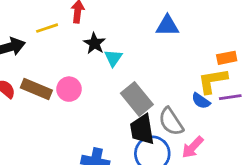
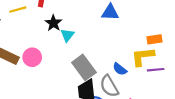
blue semicircle: (201, 101) -> (120, 69), moved

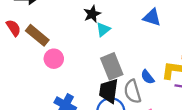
pink circle: (32, 57) -> (54, 59), moved

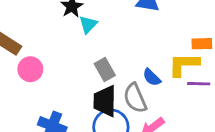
gray rectangle: (112, 66) -> (105, 70), size x0.7

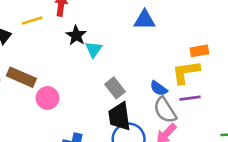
purple line: (199, 84) -> (190, 98), moved
gray semicircle: (135, 98) -> (165, 110), moved

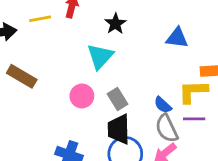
blue triangle: (144, 20) -> (177, 38), moved
black star: (76, 35) -> (115, 24), moved
cyan triangle: (94, 49) -> (100, 56), size x1.5
pink circle: (47, 98) -> (82, 96), moved

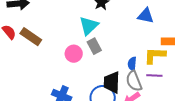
gray rectangle: (118, 99) -> (94, 46), moved
blue semicircle: (163, 105) -> (132, 64), turned 48
black trapezoid: (119, 129) -> (112, 82), moved

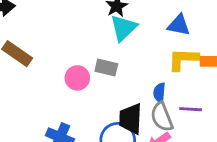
cyan triangle: (89, 26) -> (123, 28), moved
gray rectangle: (94, 46) -> (106, 67), turned -49
yellow L-shape: (155, 55) -> (183, 59), moved

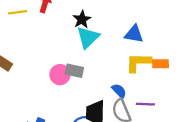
pink circle: (77, 78) -> (60, 75), moved
blue semicircle: (159, 93) -> (119, 91), turned 133

